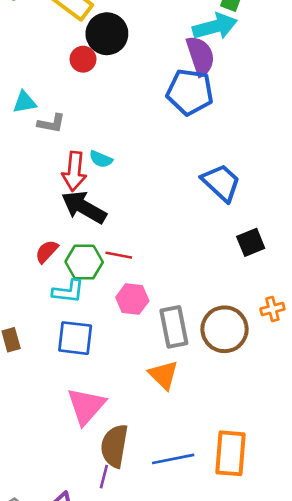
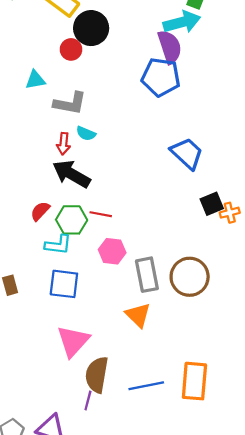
cyan triangle: (25, 102) -> (35, 80), moved
gray L-shape: (51, 123) -> (70, 103), moved, size x1.4
red arrow: (74, 171) -> (63, 144), size x0.7
orange cross: (272, 309) -> (230, 213), moved

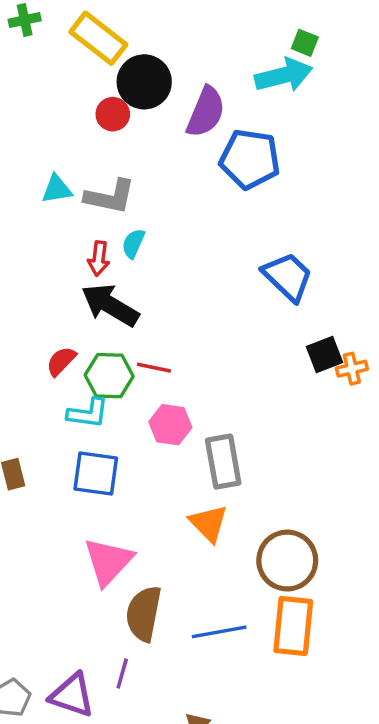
purple semicircle: (170, 47) -> (206, 112), moved, turned 40
cyan triangle: (35, 80) -> (57, 189), moved
cyan semicircle: (86, 134) -> (133, 243), turned 90
brown circle: (190, 277) -> (287, 561), moved
purple line: (88, 401) -> (122, 674), moved

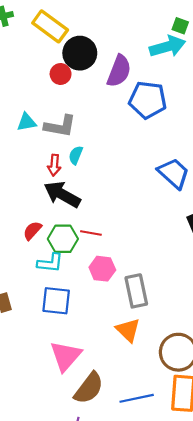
brown semicircle: (144, 614) -> (89, 388), turned -152

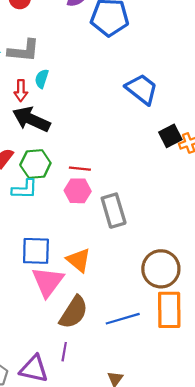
red line: (91, 233) -> (80, 169), moved
blue square: (56, 301) -> (36, 251), moved
orange triangle: (128, 330) -> (79, 260), moved

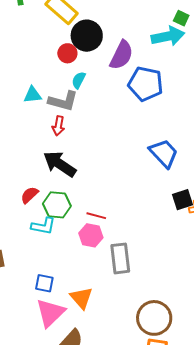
cyan semicircle: (42, 79) -> (79, 80), moved
red arrow: (21, 91) -> (58, 126), moved
blue square: (36, 251) -> (44, 283), size x0.7

